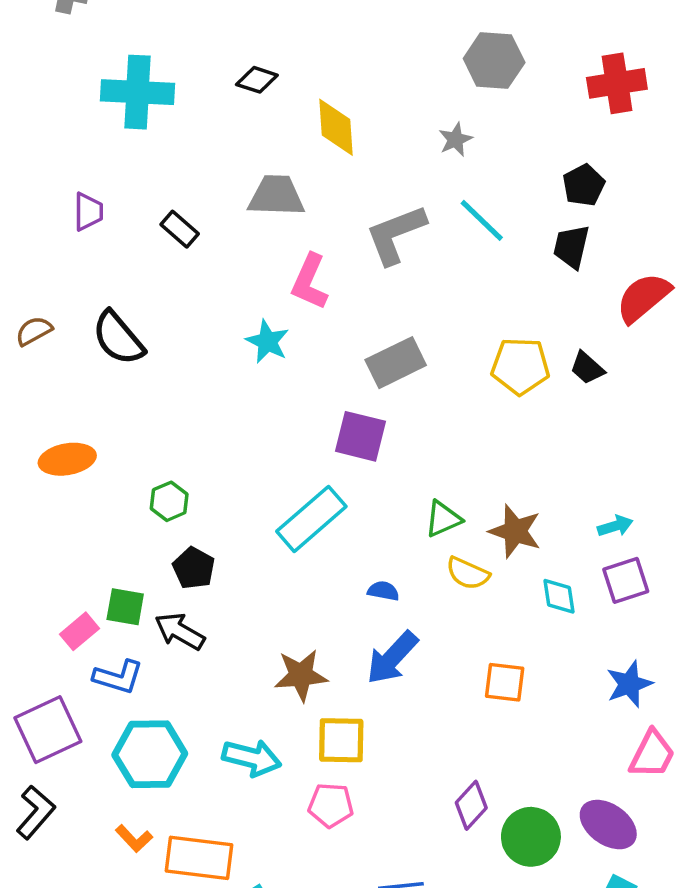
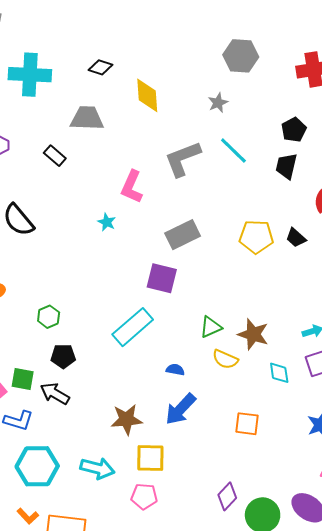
gray trapezoid: (276, 196) -> (87, 118), moved
cyan star: (267, 342) -> (107, 222), size x0.7
black pentagon: (194, 568) -> (63, 356), turned -30

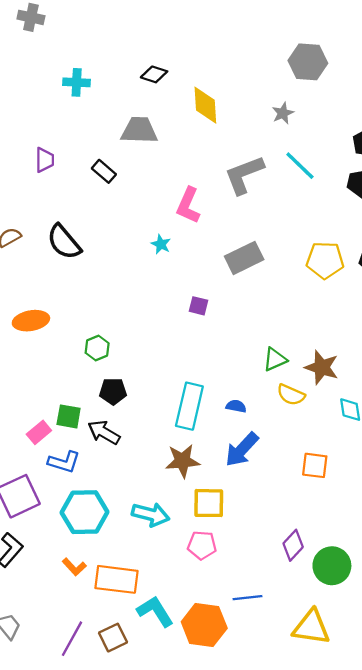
cyan cross: (30, 75) -> (77, 82), size x0.6
purple square: (162, 278) -> (199, 306), moved, size x0.6
cyan rectangle: (133, 327) -> (189, 406), moved, turned -36

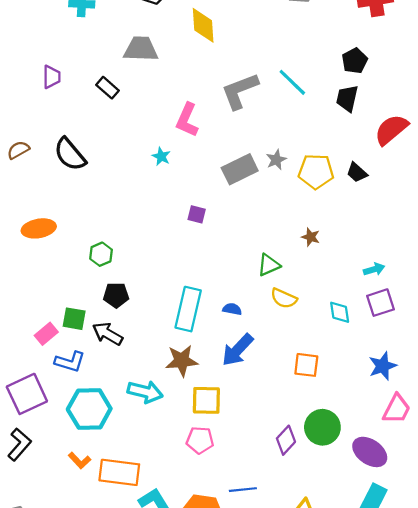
gray star: (283, 113) -> (276, 160), moved
brown star: (322, 367) -> (311, 237), moved, size x0.6
cyan arrow: (151, 514) -> (145, 392), moved
green circle: (332, 566) -> (322, 427), moved

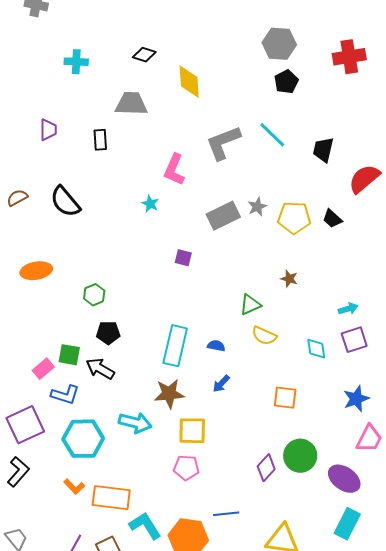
black pentagon: (355, 61) -> (286, 82), moved
black rectangle: (108, 88) -> (100, 140), turned 45
blue arrow: (238, 350) -> (221, 384), size x0.6

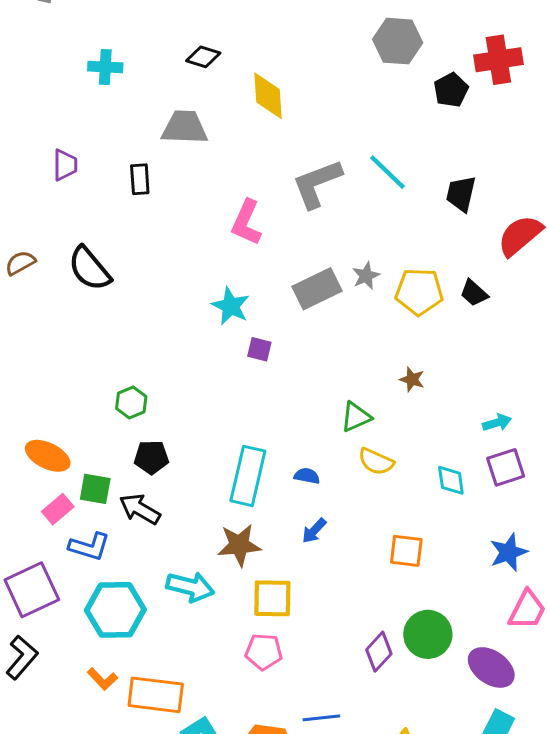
black pentagon: (286, 82) -> (451, 90), moved
cyan star: (150, 204) -> (231, 306), moved, size x1.5
orange ellipse: (36, 271) -> (48, 456), moved, turned 36

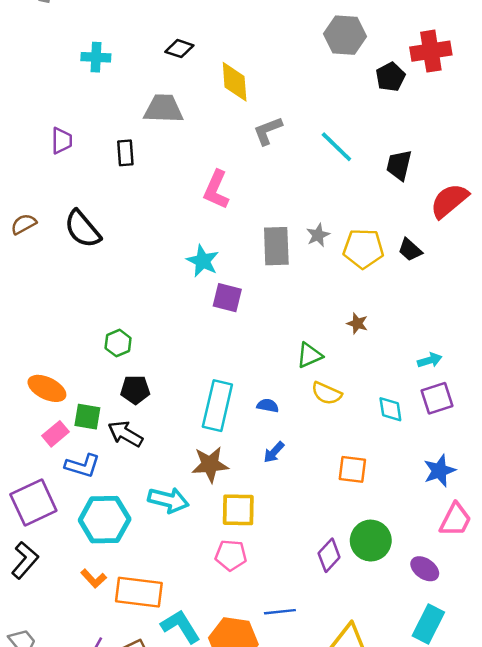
gray L-shape: (317, 184) -> (268, 131), moved, size x0.7
gray rectangle: (317, 289) -> (276, 246), turned -66
purple square: (259, 349) -> (227, 298), size x1.4
purple ellipse: (491, 667) -> (425, 569), size x0.7

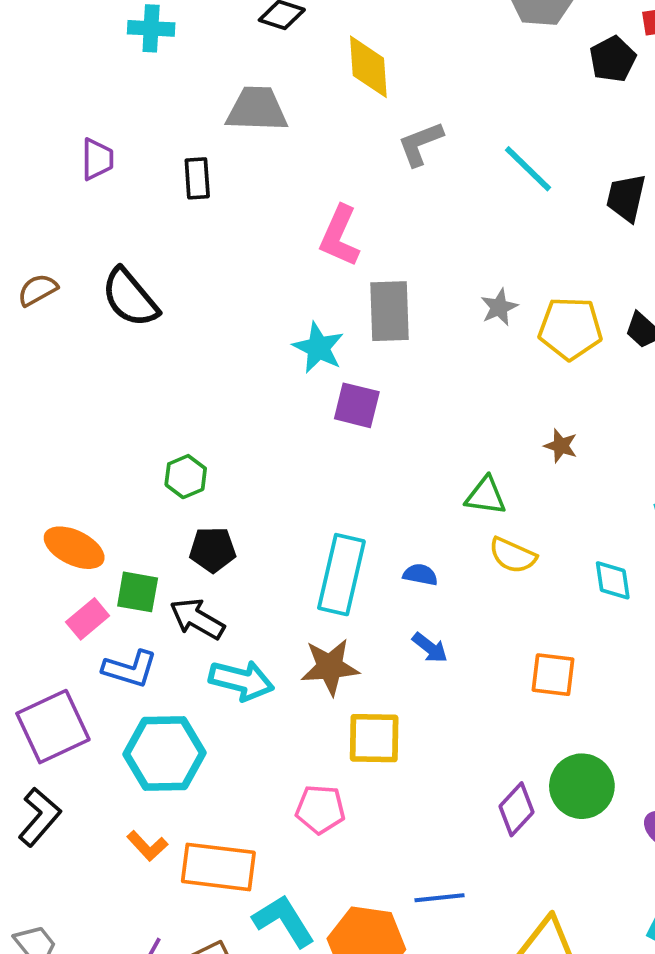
gray rectangle: (276, 246) -> (390, 311), moved
green triangle: (309, 355) -> (486, 496), turned 32
blue arrow: (274, 452) -> (430, 648), turned -95
cyan arrow: (168, 500) -> (241, 680), moved
pink pentagon: (231, 555) -> (320, 809), moved

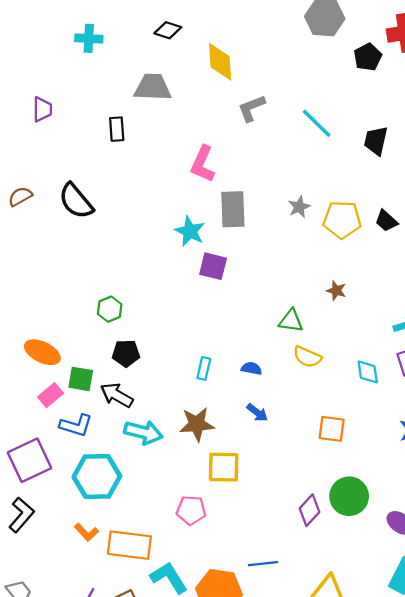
purple trapezoid: (97, 159) -> (42, 109), moved
cyan rectangle: (341, 575) -> (204, 368), size x0.5

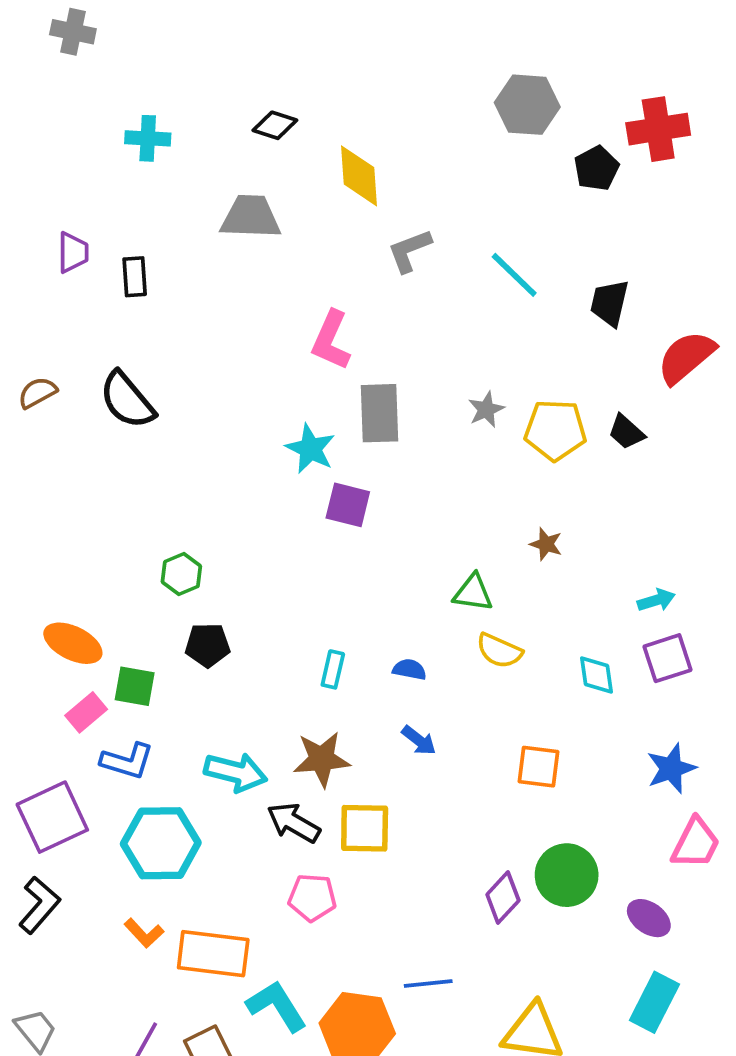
black rectangle: (117, 129) -> (135, 277), moved
black arrow: (117, 395) -> (294, 823), moved

